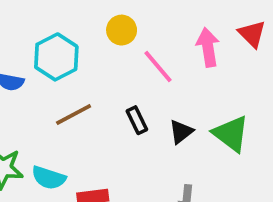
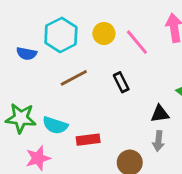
yellow circle: (122, 30) -> (104, 34), moved
black triangle: (181, 132) -> (160, 114), moved, turned 30

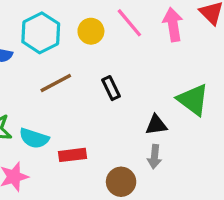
pink line: (137, 42) -> (129, 23), moved

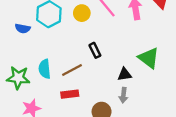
brown line: (56, 83) -> (72, 70), moved
cyan semicircle: (34, 138) -> (45, 69), moved, turned 66

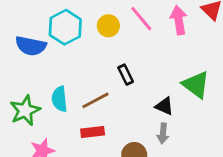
blue semicircle: (23, 28) -> (31, 46), size x1.5
black triangle: (125, 74) -> (164, 106), turned 32
green star: (18, 78) -> (25, 110), turned -30

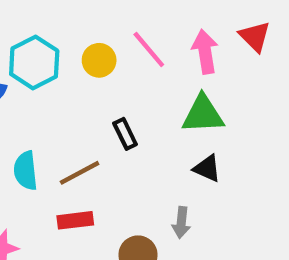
green triangle: (196, 85) -> (203, 114), moved, turned -40
black triangle: (164, 106) -> (207, 168), moved

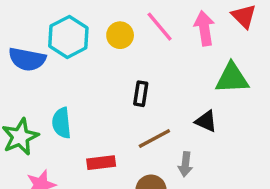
green triangle: (203, 114) -> (232, 78), moved
black rectangle: (125, 134) -> (141, 94), turned 35
brown line: (80, 173) -> (154, 138), moved

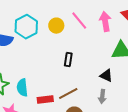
cyan semicircle: (62, 123) -> (22, 88), moved
brown line: (154, 138) -> (68, 94), moved
gray arrow: (185, 164) -> (102, 97), moved

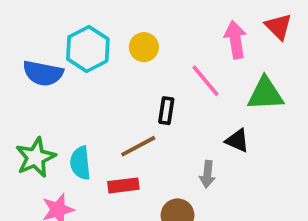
pink line: (79, 21) -> (206, 81), moved
brown line: (68, 94) -> (138, 146), moved
gray arrow: (102, 97) -> (207, 174), moved

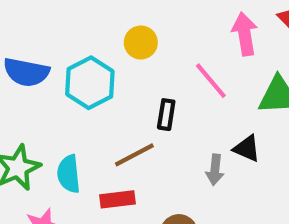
cyan hexagon: (88, 49) -> (90, 83), moved
gray arrow: (207, 174) -> (215, 170), moved

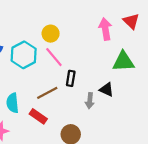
pink line: (211, 81) -> (54, 57), moved
black rectangle: (166, 115) -> (71, 78), moved
red rectangle: (117, 199) -> (38, 116), turned 42

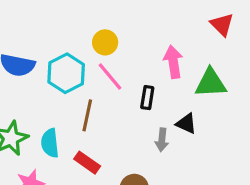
pink arrow: (105, 29) -> (173, 62), moved
black rectangle: (71, 78) -> (147, 98), moved
brown line: (47, 93) -> (87, 115), moved, turned -50

